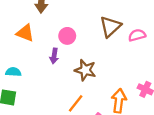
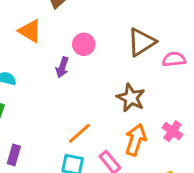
brown star: (85, 70) -> (131, 98), moved

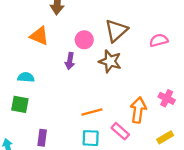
brown triangle: (142, 42) -> (116, 31), moved
brown star: (131, 98) -> (110, 61), moved
orange line: (79, 133) -> (92, 112), turned 36

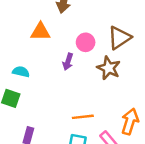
orange triangle: (39, 36) -> (41, 32), turned -30

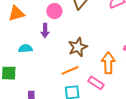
brown star: (109, 68) -> (78, 47), moved, turned -30
cyan semicircle: (21, 72) -> (25, 48), moved

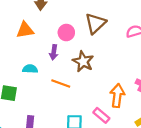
brown star: (78, 47) -> (83, 61), moved, turned -30
orange line: (70, 70) -> (61, 84), moved, turned 36

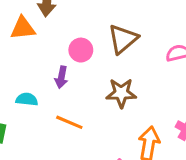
orange triangle: (25, 30) -> (23, 28), moved
brown star: (83, 61) -> (121, 93), moved, turned -30

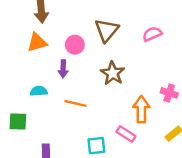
orange triangle: (23, 28) -> (37, 42), moved
brown star: (121, 93) -> (113, 73), turned -30

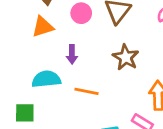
pink circle: (75, 45) -> (81, 13), moved
cyan semicircle: (39, 91) -> (46, 79), size x1.5

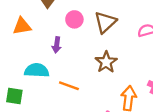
orange triangle: (43, 27) -> (22, 26), moved
purple arrow: (72, 54) -> (57, 45), moved

